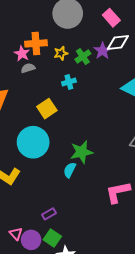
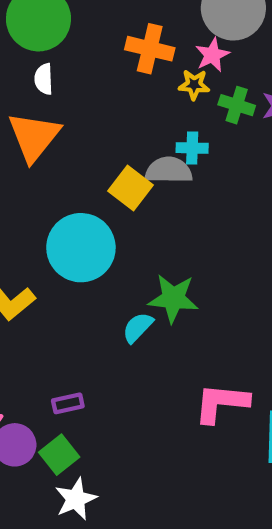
pink star: (22, 54) -> (212, 55), moved
green cross: (83, 56) -> (237, 105), turned 35
gray semicircle: (28, 68) -> (169, 170), moved, size x1.5
yellow square: (47, 109) -> (131, 188), turned -36

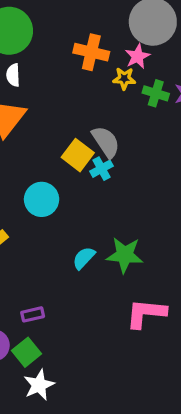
cyan cross: (192, 148) -> (101, 169), moved, turned -30
gray semicircle: (169, 170) -> (106, 142), turned 56
cyan circle: (81, 248) -> (42, 199), size x0.7
green star: (173, 298) -> (125, 255), moved

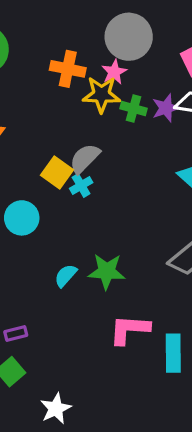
yellow star: (124, 79) -> (101, 94), size x1.6
gray semicircle: (106, 142) -> (85, 159), turned -100
white star: (39, 385) -> (56, 408), moved

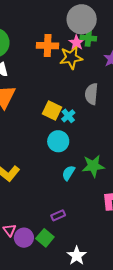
green cross: (134, 109) -> (88, 38), moved
gray semicircle: (85, 159) -> (91, 94), moved, turned -30
cyan circle: (22, 218) -> (58, 141), moved
purple rectangle: (16, 334) -> (58, 215), moved

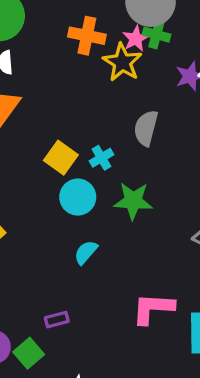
yellow star: (71, 58) -> (122, 62), turned 30
yellow square: (52, 110) -> (61, 158), moved
green star: (93, 166) -> (133, 201), moved

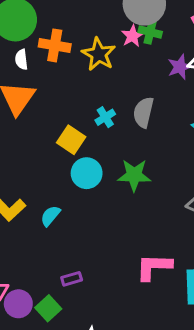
orange cross: (87, 36) -> (55, 45), moved
yellow star: (122, 62) -> (99, 54), moved
cyan cross: (101, 158) -> (105, 117), moved
cyan semicircle: (86, 252) -> (50, 216), moved

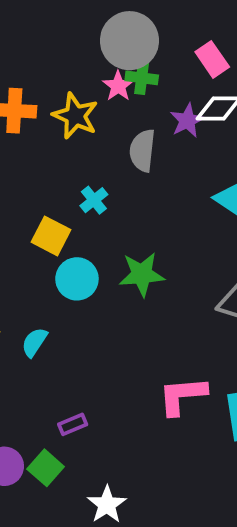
gray semicircle: (143, 112) -> (142, 151), moved

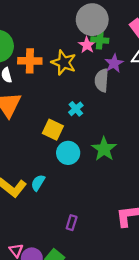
purple star: (187, 121) -> (114, 63), moved
green star: (142, 274) -> (104, 149), turned -30
cyan semicircle: (34, 342) -> (38, 183), moved
purple rectangle: (73, 424) -> (72, 223), moved, turned -48

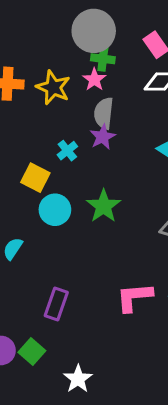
pink star: (87, 45) -> (94, 80), moved
purple star: (114, 63) -> (103, 137), moved
purple rectangle: (72, 223) -> (56, 304), size x1.5

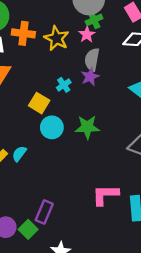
green cross: (103, 59) -> (94, 20), turned -35
green star: (104, 206) -> (87, 127), turned 30
purple rectangle: (56, 304) -> (44, 212), moved

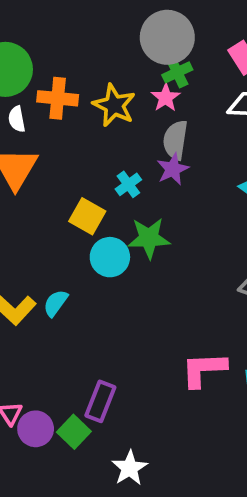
green star: (87, 127) -> (149, 238), moved

